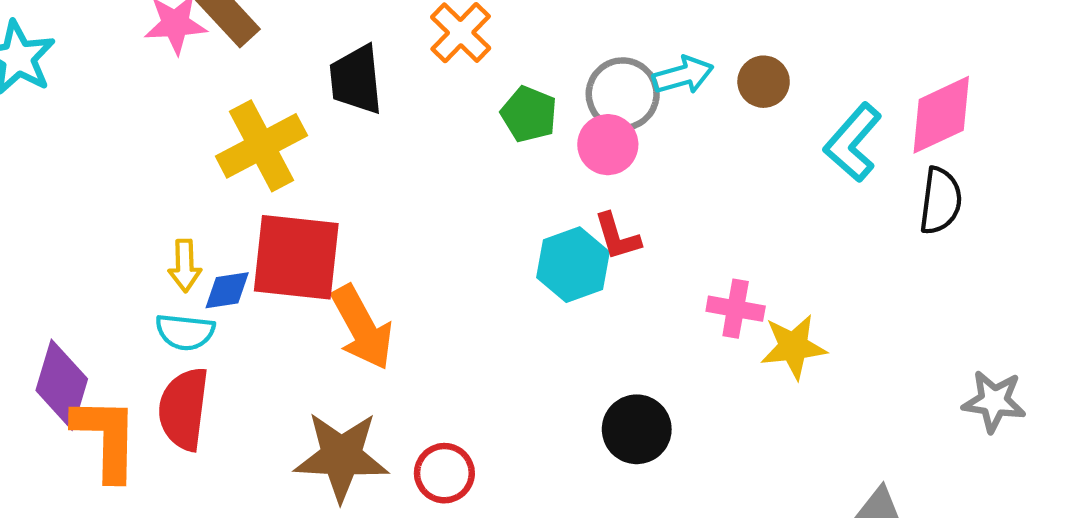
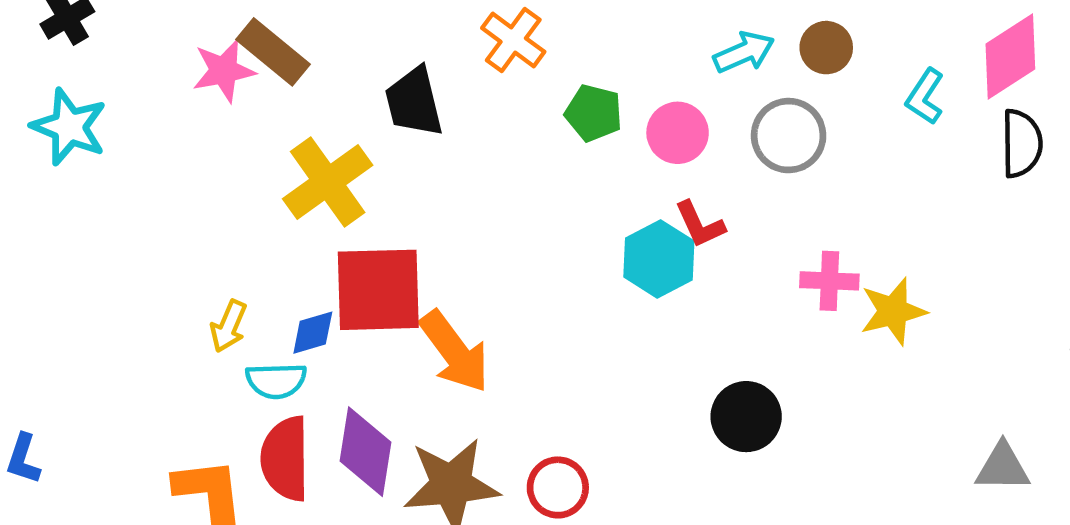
gray circle: (623, 94) -> (789, 136), moved
cyan L-shape: (853, 142) -> (925, 97), size x0.7
yellow arrow: (185, 266) -> (229, 326), moved, turned 33
purple diamond: (62, 385) -> (365, 452), moved

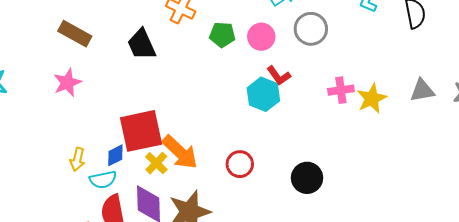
pink star: (224, 71) -> (67, 83), moved
yellow cross: (328, 182) -> (156, 163), moved, size x0.6
black circle: (746, 417) -> (307, 178), moved
gray triangle: (1003, 467) -> (422, 90), moved
red circle: (558, 487) -> (240, 164), moved

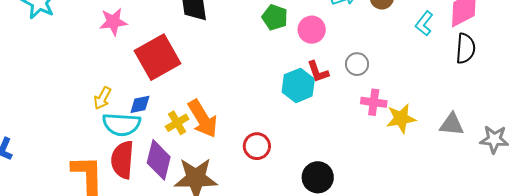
gray circle: (311, 29) -> (357, 64), moved, size x0.7
red square: (141, 131) -> (157, 57), moved, turned -33
cyan semicircle: (103, 180) -> (122, 124), size x1.4

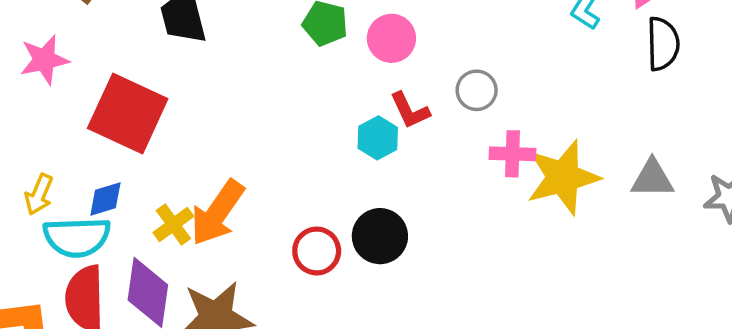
red square: (157, 57) -> (128, 113), turned -30
cyan hexagon: (298, 85) -> (378, 138), size x0.7
yellow star: (401, 118) -> (563, 177), size x1.4
orange arrow: (203, 119) -> (217, 213), turned 72
black circle: (318, 177) -> (380, 236), moved

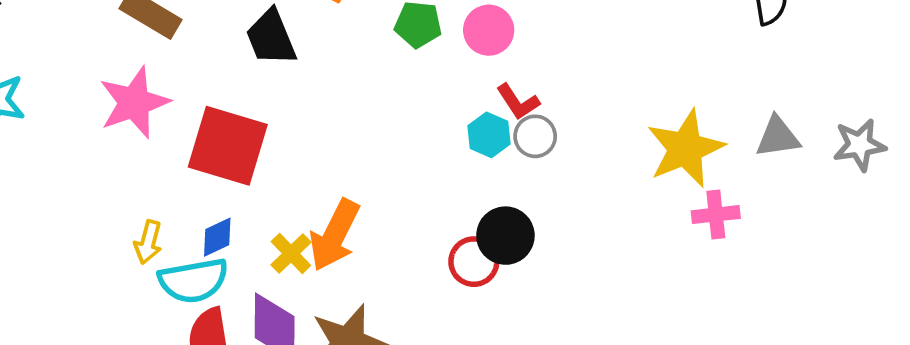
pink star: (44, 60) -> (134, 103), size x1.4
gray circle: (477, 90) -> (535, 136), moved
pink cross: (512, 154) -> (716, 215), moved
red circle: (317, 251) -> (474, 262), moved

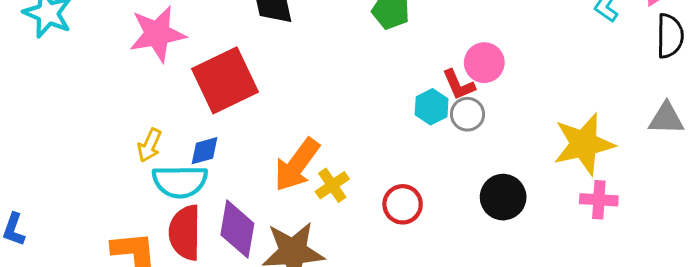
pink circle: (489, 30) -> (484, 63), moved
gray triangle: (778, 137) -> (666, 119), moved
red square: (228, 146) -> (225, 80), turned 38
black circle: (505, 236) -> (503, 197), moved
yellow cross: (291, 254) -> (332, 185), moved

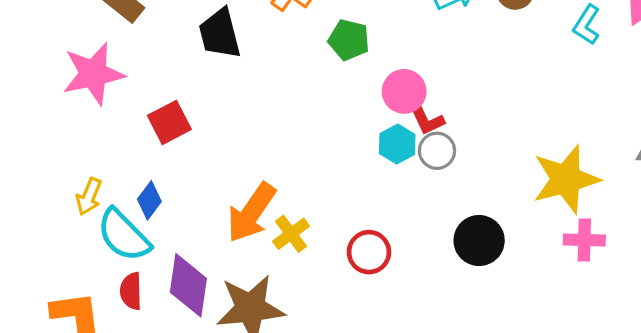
pink circle: (484, 63) -> (404, 91), moved
red square: (225, 80) -> (169, 122), size x0.6
blue diamond: (204, 151) -> (149, 200), turned -36
cyan semicircle: (180, 182) -> (124, 235), turned 48
red semicircle: (185, 233) -> (131, 291), size x0.6

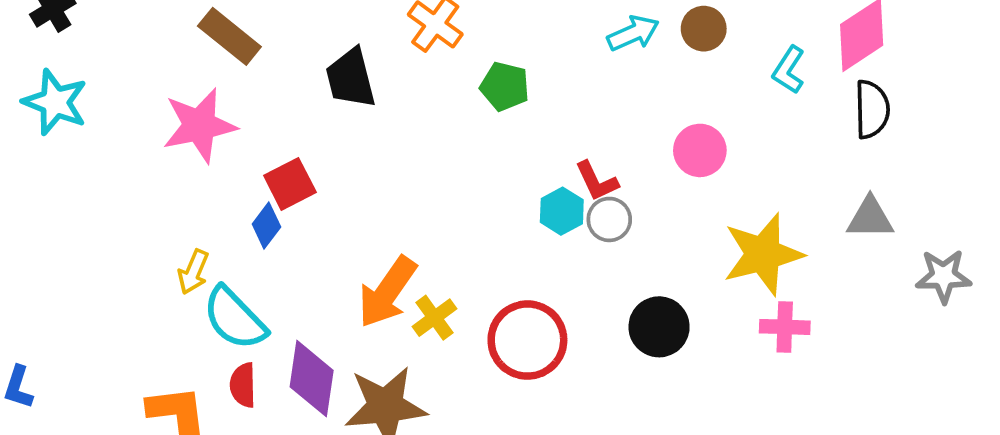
pink circle: (404, 91) -> (700, 150), moved
blue diamond: (149, 200) -> (266, 225), moved
red circle: (369, 252) -> (527, 340), size x1.5

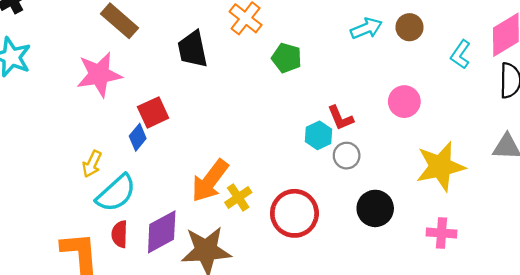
gray circle: (609, 219) -> (347, 156), moved
cyan semicircle: (235, 318) -> (116, 193), turned -90
pink cross: (785, 327) -> (441, 233), moved
purple diamond: (312, 379) -> (162, 232), turned 51

